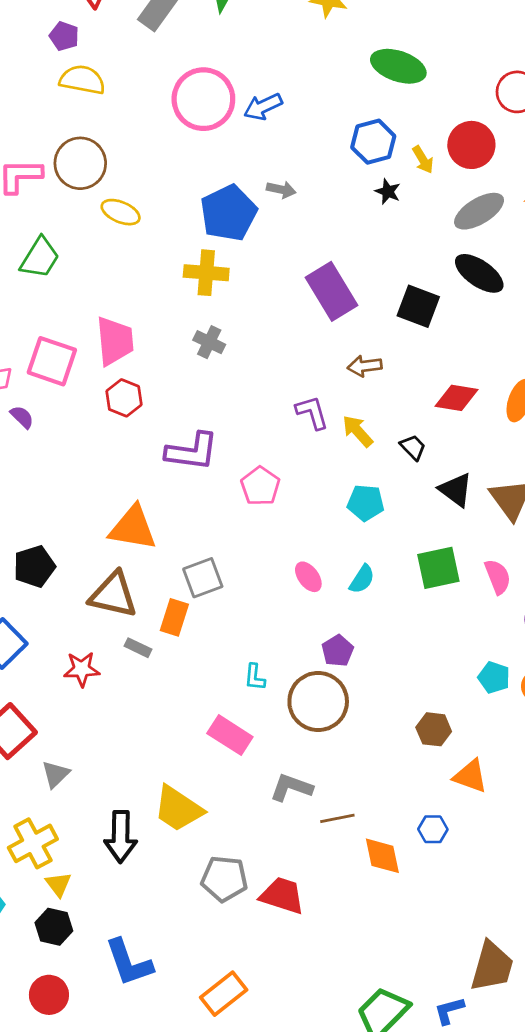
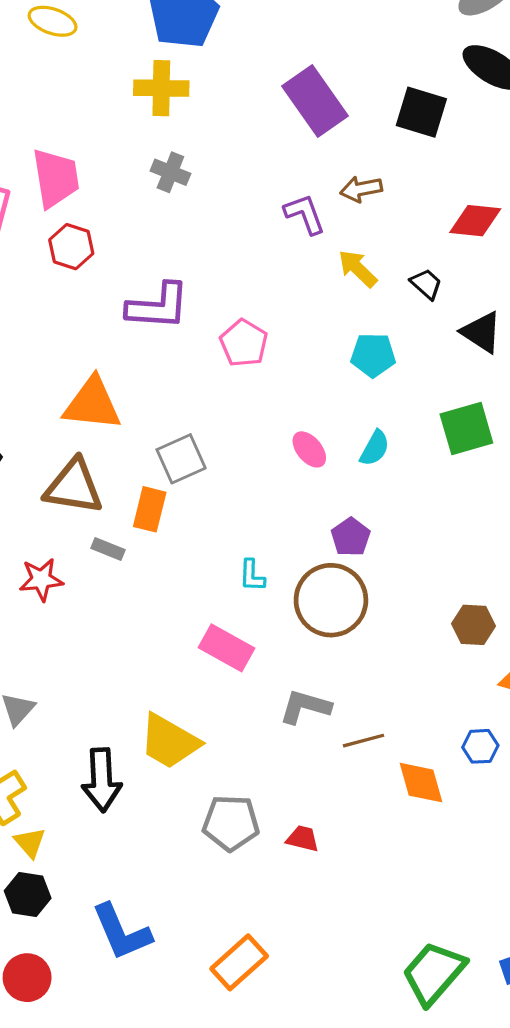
purple L-shape: (312, 412) -> (305, 214), moved
red trapezoid: (282, 895) -> (303, 839), size x0.6

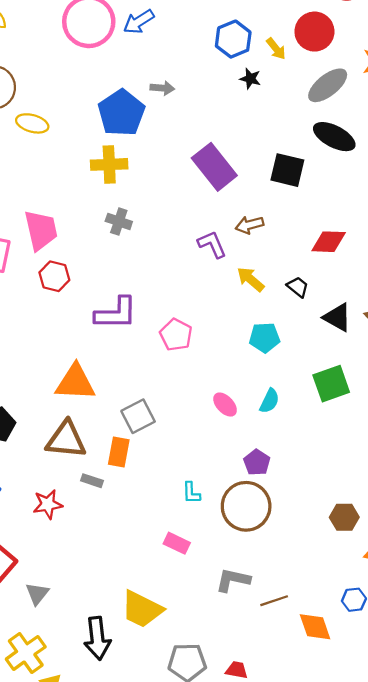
pink rectangle: (226, 648) -> (177, 543), size x0.7

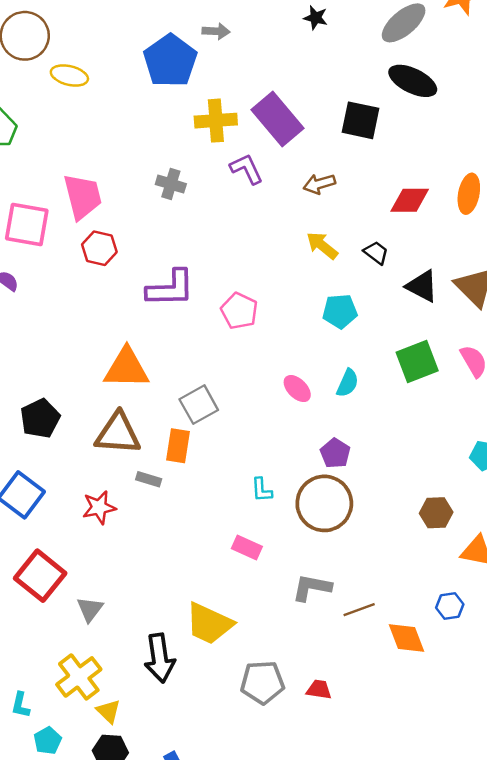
yellow cross: (109, 164) -> (216, 121), moved
purple L-shape: (212, 244) -> (247, 169), moved

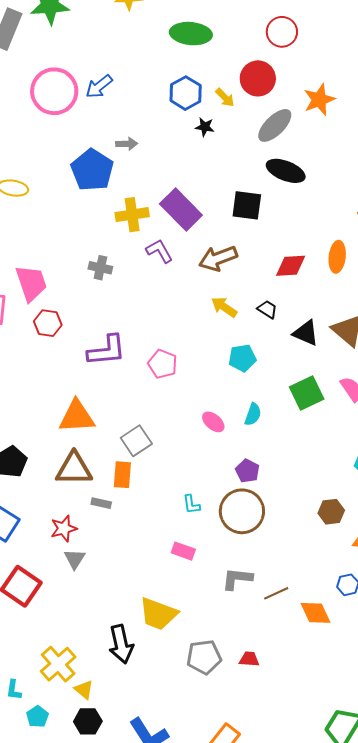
brown arrow: (319, 184) -> (218, 258), size x1.5
gray triangle: (90, 609) -> (75, 559), moved

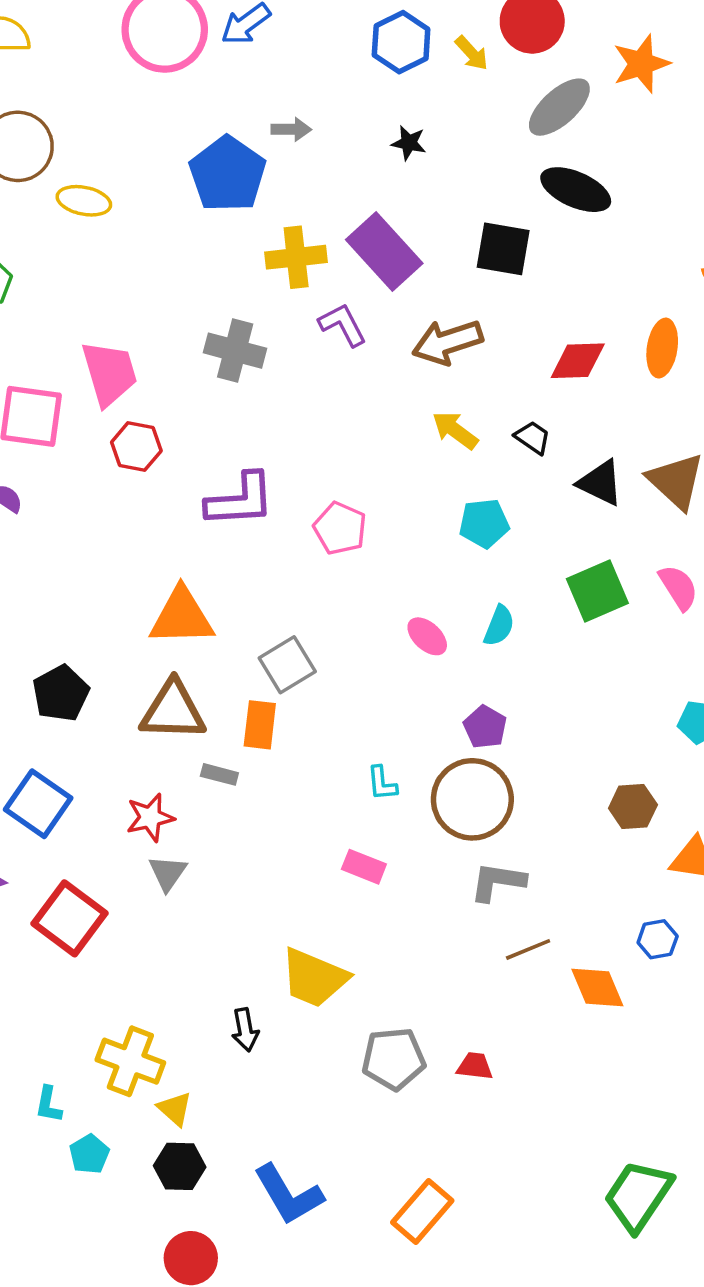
black star: (205, 127) -> (409, 143), moved
gray cross: (100, 268) -> (235, 351), size x1.4
gray L-shape: (237, 579) -> (498, 882), moved
black arrow: (121, 644) -> (245, 1030), size x0.6
yellow cross: (58, 664) -> (130, 1061), turned -30

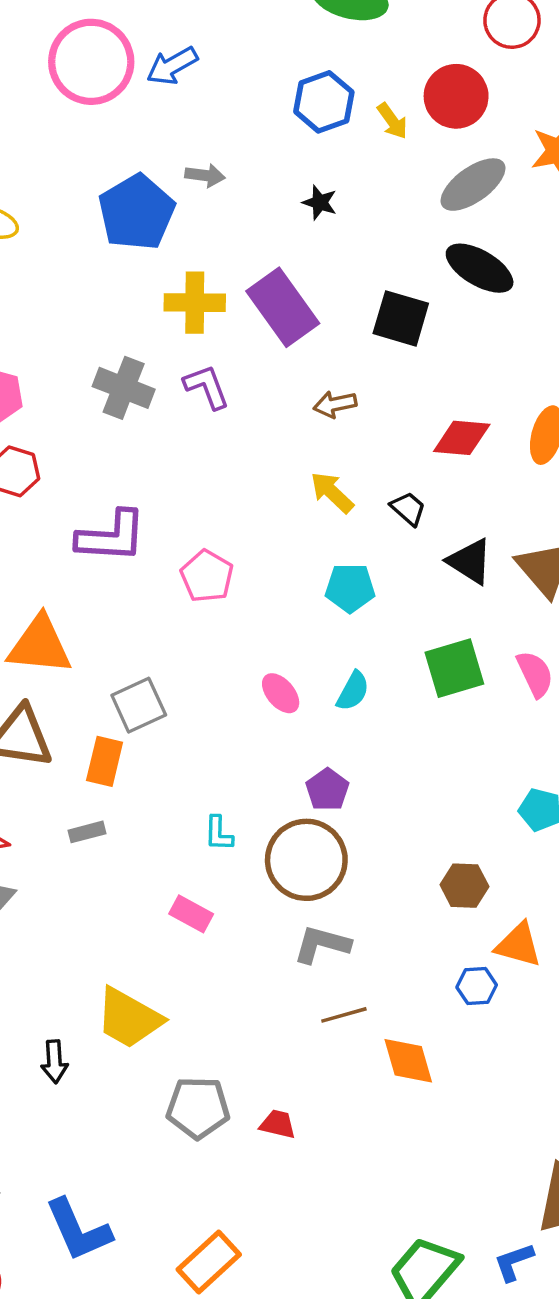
purple L-shape: (343, 325) -> (207, 387), moved
brown arrow: (448, 342) -> (335, 404), size x0.6
gray rectangle: (219, 774) -> (87, 832), moved, turned -36
blue hexagon: (658, 939) -> (477, 986), moved

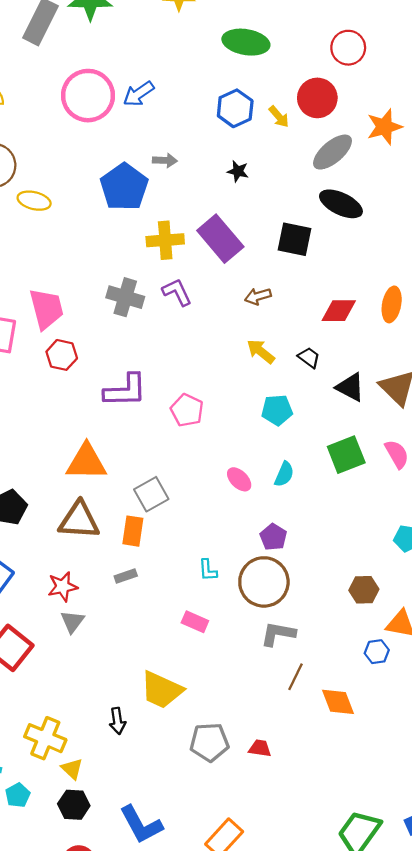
brown line: (344, 1015) -> (296, 677), turned -44

